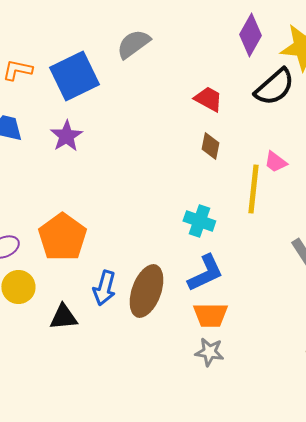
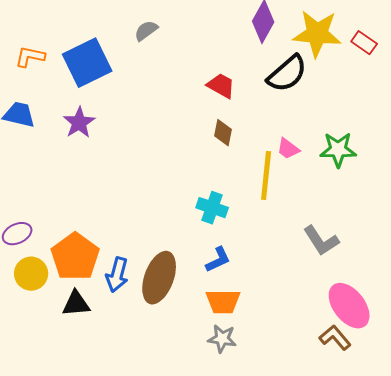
gray semicircle: (133, 44) -> (146, 31), size x0.7
orange pentagon: (62, 237) -> (75, 257), moved
blue L-shape: (205, 273) -> (218, 260), size x0.7

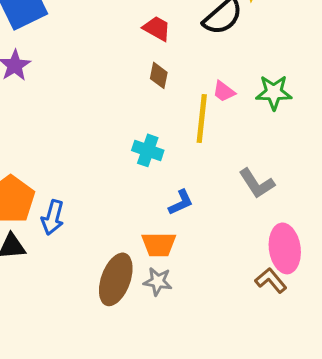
blue L-shape: (218, 260) -> (181, 202), moved
brown ellipse: (159, 278) -> (116, 279), moved
pink ellipse: (349, 306) -> (285, 248), turned 30

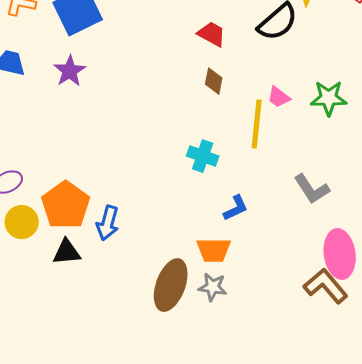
brown L-shape: (271, 280) -> (326, 286), size x1.4

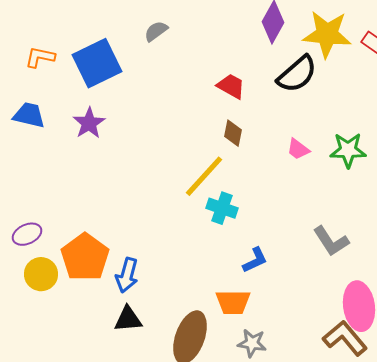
yellow line: (257, 124) -> (204, 176), moved, turned 36
black triangle: (67, 252) -> (128, 319), moved
gray star: (213, 287) -> (252, 343), moved

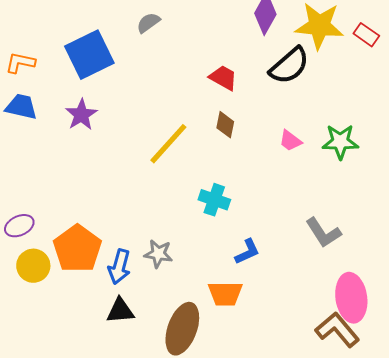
orange L-shape: (40, 57) -> (20, 63), moved
yellow line: (204, 176) -> (168, 144), moved
gray star: (252, 343) -> (158, 254), moved

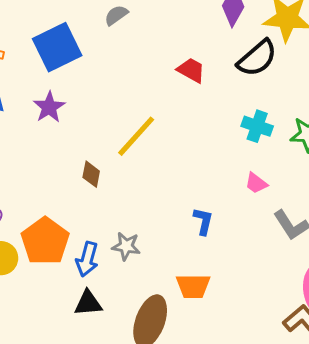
brown diamond: (225, 125) -> (91, 174), moved
pink trapezoid: (290, 141) -> (256, 183), moved
cyan cross: (214, 200) -> (257, 126), moved
blue L-shape: (247, 252) -> (203, 221), moved, turned -52

